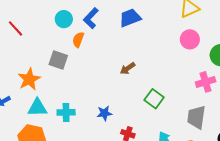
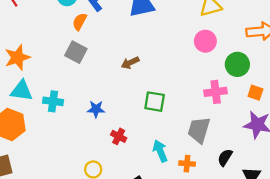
gray square: (58, 60) -> (76, 52), moved
green square: (154, 99) -> (155, 102), turned -36

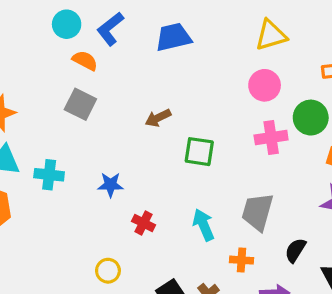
orange semicircle: (80, 22) -> (85, 60), turned 90
pink cross: (216, 92) -> (271, 137), moved
green square: (155, 102) -> (199, 152), moved
cyan arrow: (160, 151) -> (204, 225), moved

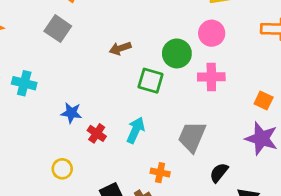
green circle: (311, 118) -> (177, 53), moved
blue star: (111, 185) -> (71, 113), moved
cyan arrow: (204, 225) -> (136, 130), moved, turned 40
orange cross: (241, 260) -> (160, 173), moved

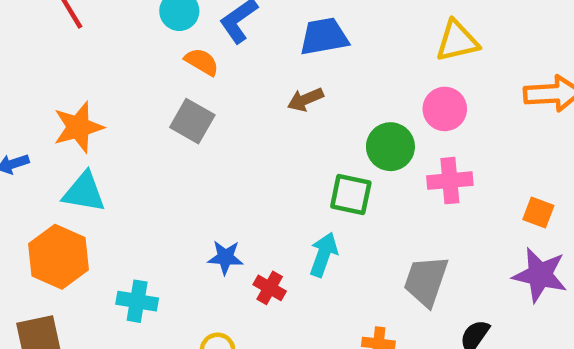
brown arrow: (120, 48) -> (305, 99), moved
cyan cross: (24, 83) -> (137, 301), moved
cyan arrow: (136, 130) -> (324, 255), moved

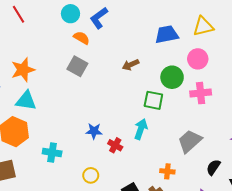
blue trapezoid: (324, 36) -> (167, 34), moved
brown arrow: (305, 99) -> (131, 65), moved
gray trapezoid: (426, 281) -> (190, 141), turned 30

